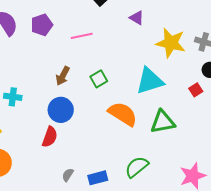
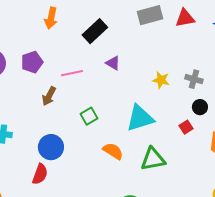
purple triangle: (137, 18) -> (113, 63), moved
yellow star: (171, 43) -> (161, 80), size x0.6
brown arrow: (63, 76) -> (49, 96), moved
orange semicircle: (123, 114) -> (113, 151), size x0.7

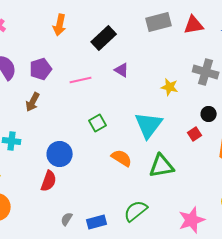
gray cross: (194, 79) -> (206, 72), moved, size x1.4
brown arrow: (49, 96) -> (33, 102), moved
cyan triangle: (140, 118) -> (149, 125), turned -36

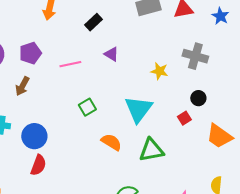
black rectangle: (104, 38) -> (93, 22), size x0.7
blue circle: (60, 154) -> (34, 136), moved

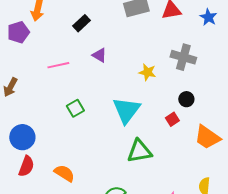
purple pentagon: (30, 53) -> (18, 32), moved
orange semicircle: (111, 142) -> (64, 173), moved

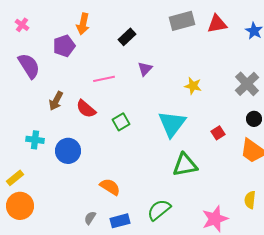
purple triangle: (99, 55) -> (145, 69), turned 42
gray cross: (183, 57) -> (247, 84), moved, turned 30
black circle: (186, 99) -> (254, 119), moved
red semicircle: (26, 166) -> (86, 109), moved, turned 110

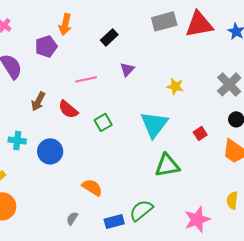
red triangle: (217, 24) -> (199, 24), size x1.4
blue rectangle: (120, 221) -> (114, 221), moved

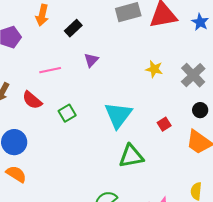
orange arrow: (65, 24) -> (42, 15), moved
yellow star: (175, 86) -> (154, 69), moved
orange semicircle: (92, 187) -> (16, 174), moved

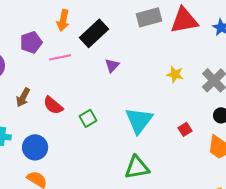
black rectangle: (73, 28) -> (94, 33), size x1.6
pink line: (50, 70) -> (60, 57), moved
green triangle: (131, 156) -> (137, 167), moved

